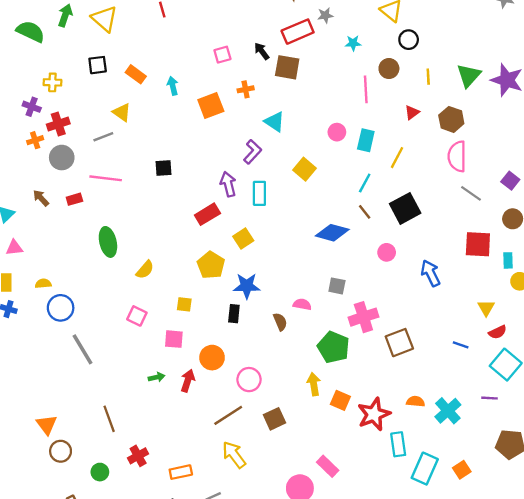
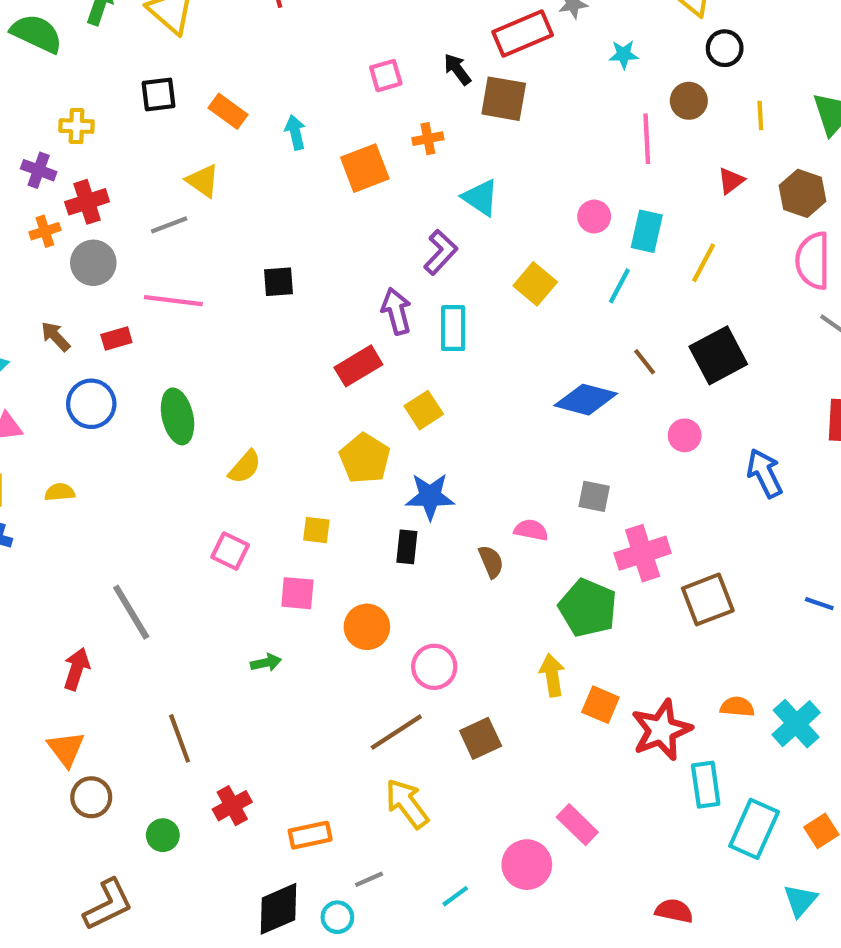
cyan line: (365, 183) -> (619, 286), moved
blue circle: (61, 308) -> (91, 404), moved
red arrow: (188, 381) -> (77, 669), moved

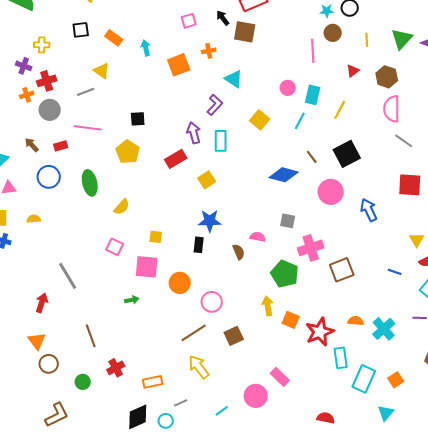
cyan star: (624, 54) -> (327, 11), moved
pink circle: (685, 435) -> (331, 192), size x1.6
yellow pentagon: (365, 458) -> (128, 152), moved
pink square: (297, 593) -> (147, 267), size x1.4

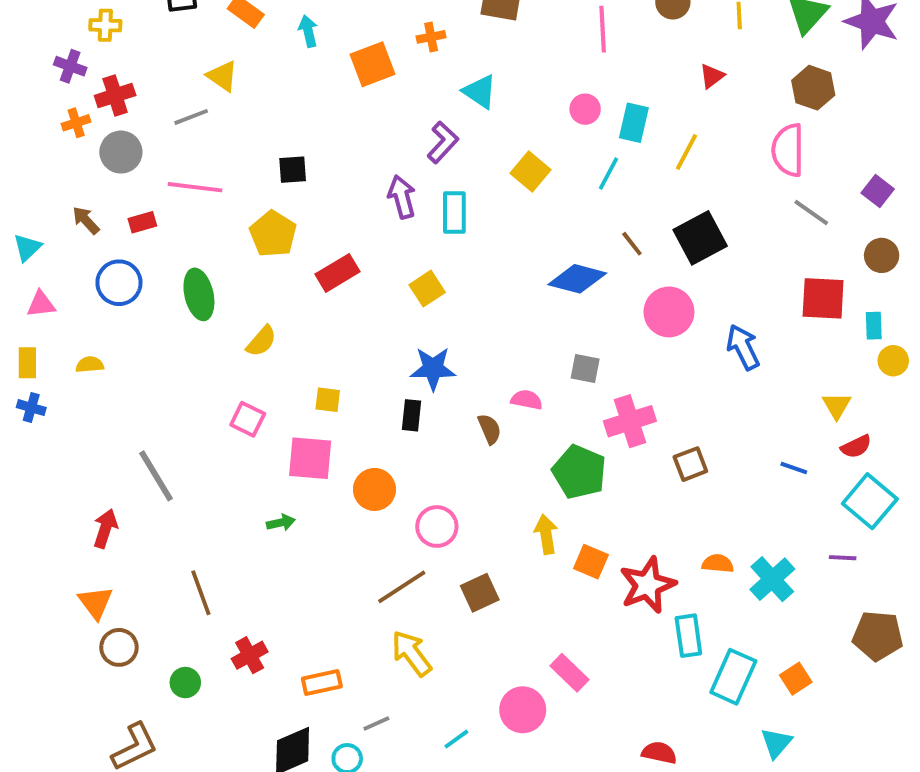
pink line: (313, 51) -> (603, 29), moved
brown hexagon: (387, 77) -> (813, 88), moved
red rectangle: (176, 159) -> (337, 273), moved
brown square: (342, 270) -> (690, 464), size x0.7

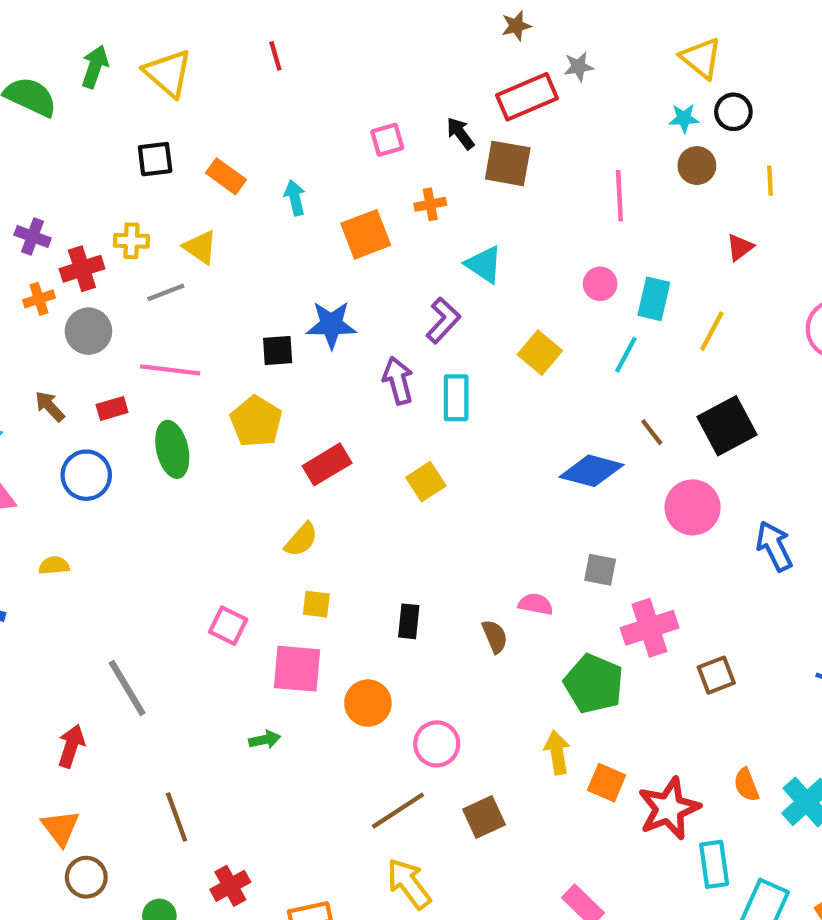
yellow cross: (105, 25) -> (131, 241), moved
green ellipse: (199, 294) -> (172, 449), moved
yellow semicircle: (261, 341) -> (301, 540), moved
blue star: (433, 369) -> (331, 325), moved
orange semicircle: (718, 564) -> (746, 785), turned -116

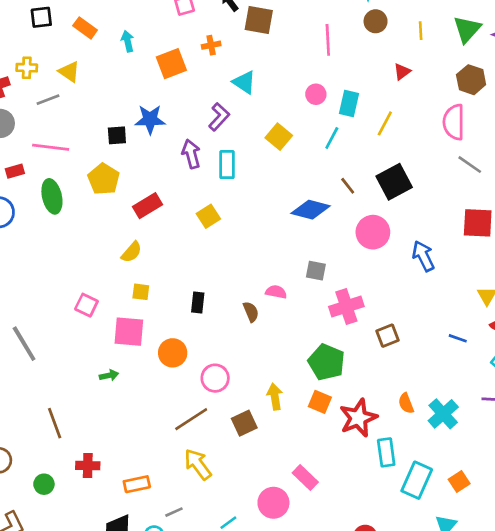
green pentagon: (594, 684) -> (326, 362), moved
yellow arrow: (557, 753) -> (275, 397), moved
red cross: (230, 886) -> (88, 466), turned 30

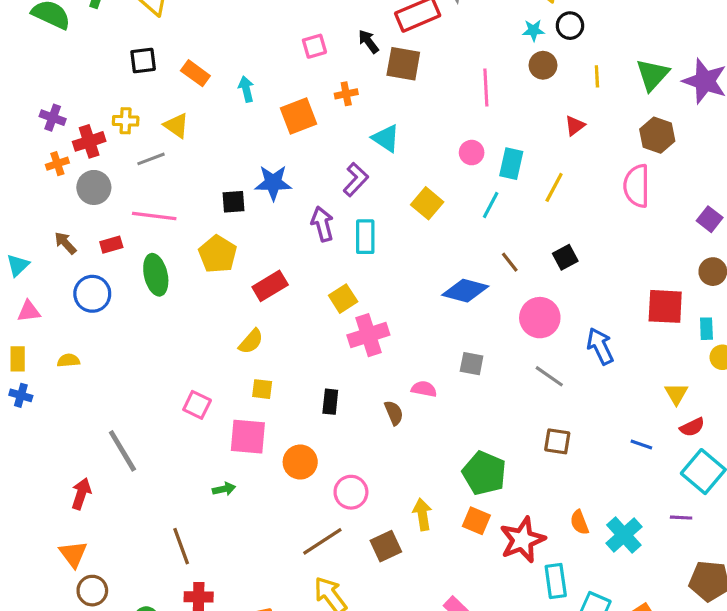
gray line: (470, 165) -> (549, 376), moved
black square: (394, 182) -> (565, 257), size x0.6
pink cross: (346, 306) -> (368, 335), moved
brown square: (387, 336) -> (557, 441), turned 30
brown line: (55, 423) -> (181, 546), moved

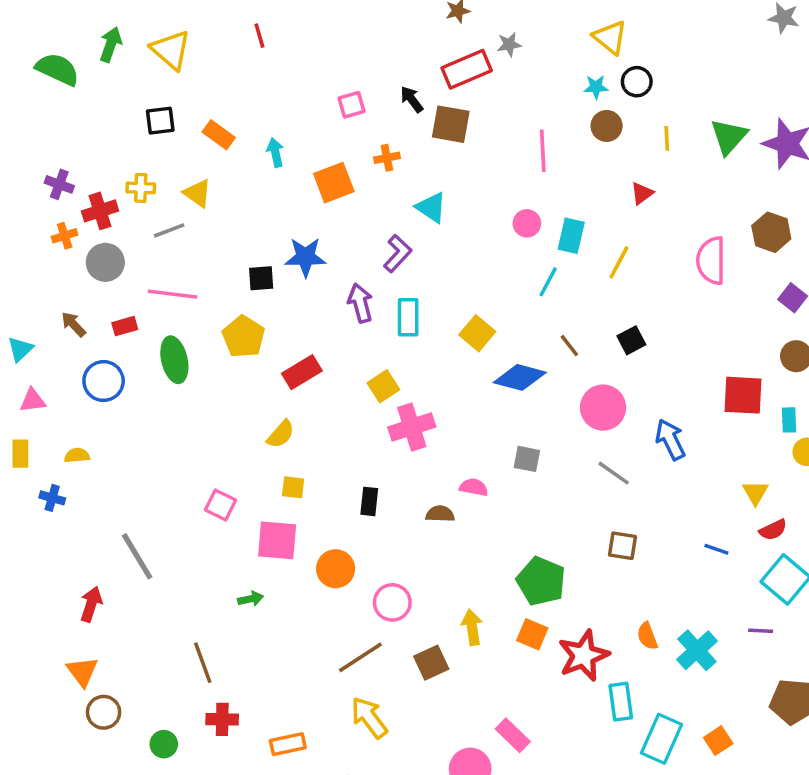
brown hexagon: (657, 135) -> (771, 232), moved
yellow square: (427, 203) -> (477, 333), moved
blue cross: (21, 395) -> (52, 498), moved
brown semicircle: (394, 413) -> (440, 514), turned -65

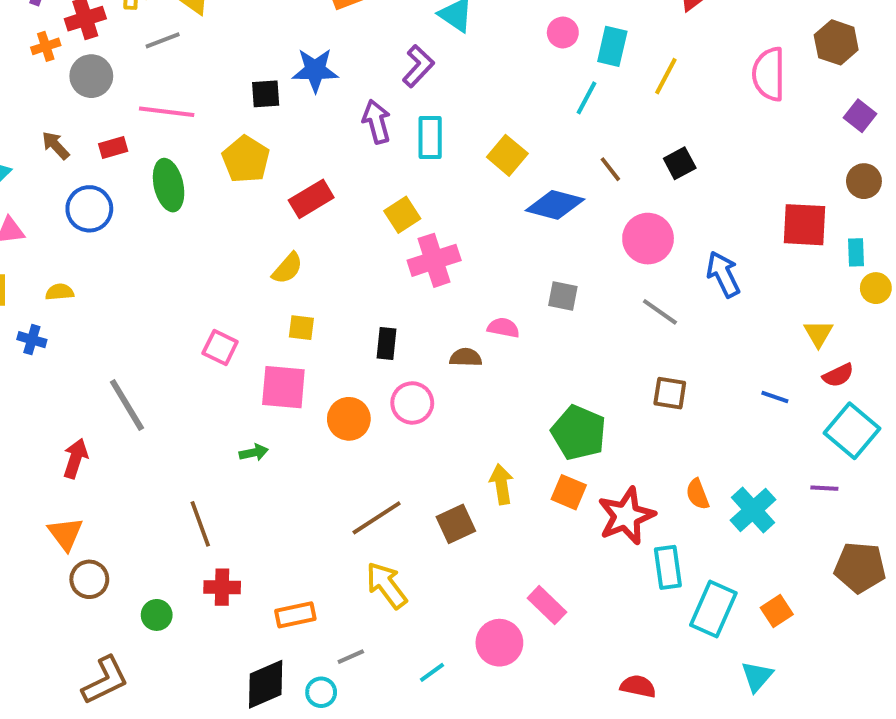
pink circle: (392, 602) -> (412, 403), moved

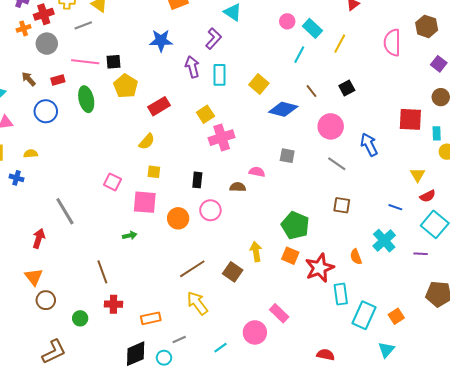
cyan rectangle: (612, 46) -> (312, 28), turned -60
black square: (266, 94) -> (113, 62), moved
cyan cross: (753, 510) -> (384, 241), moved
brown square: (456, 524) -> (233, 272), turned -30

